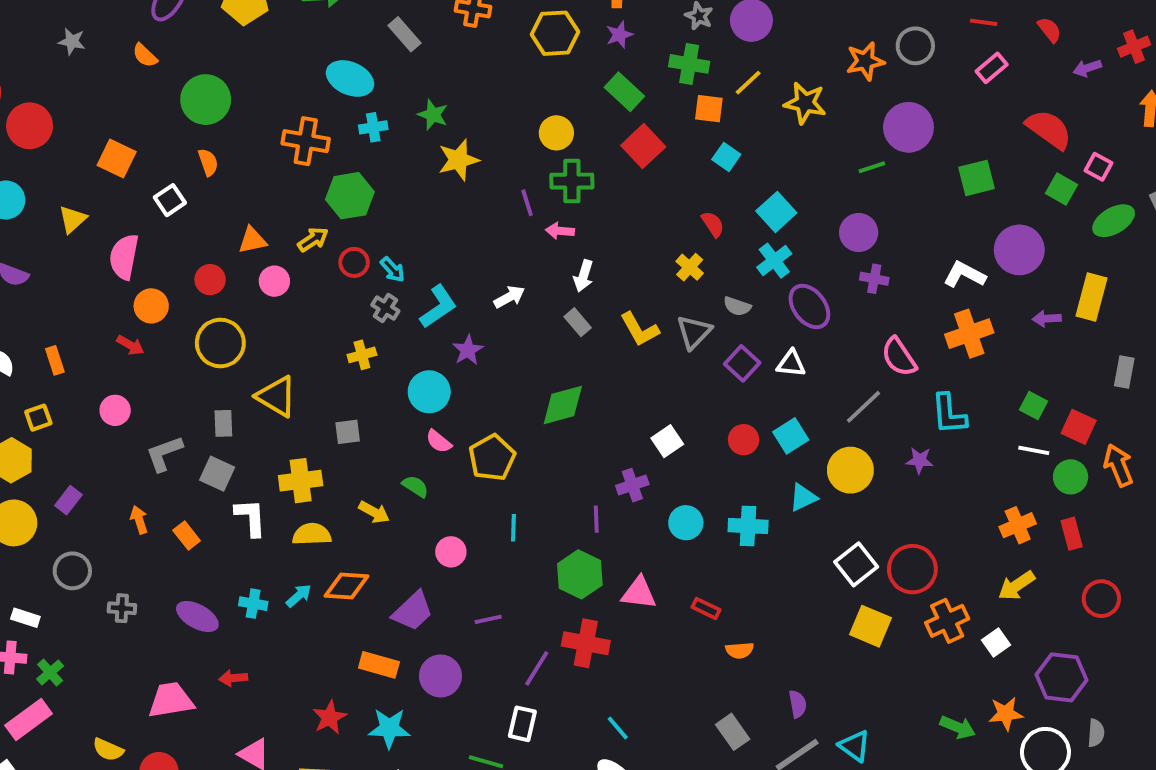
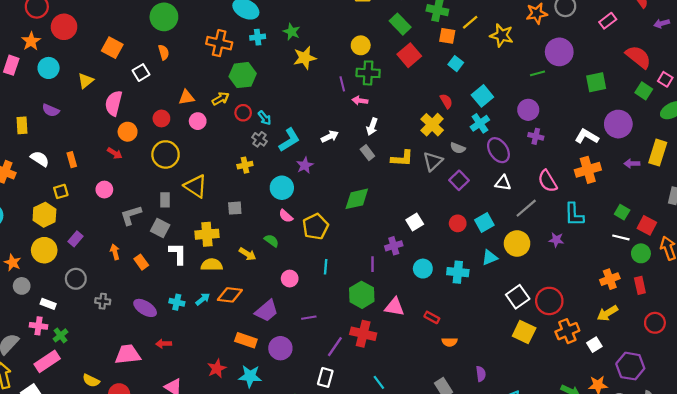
yellow cross: (690, 267) -> (432, 125), size x1.5
yellow L-shape: (640, 329) -> (402, 158), turned -60
white triangle: (791, 364) -> (503, 183), moved

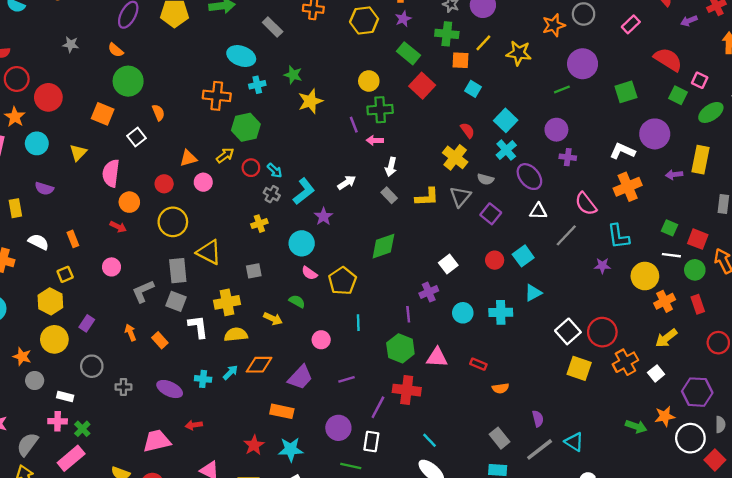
green circle: (164, 17) -> (128, 81), moved
gray rectangle: (165, 200) -> (178, 271), size x1.5
yellow circle: (517, 243) -> (645, 276), moved
purple circle: (280, 348) -> (338, 428), moved

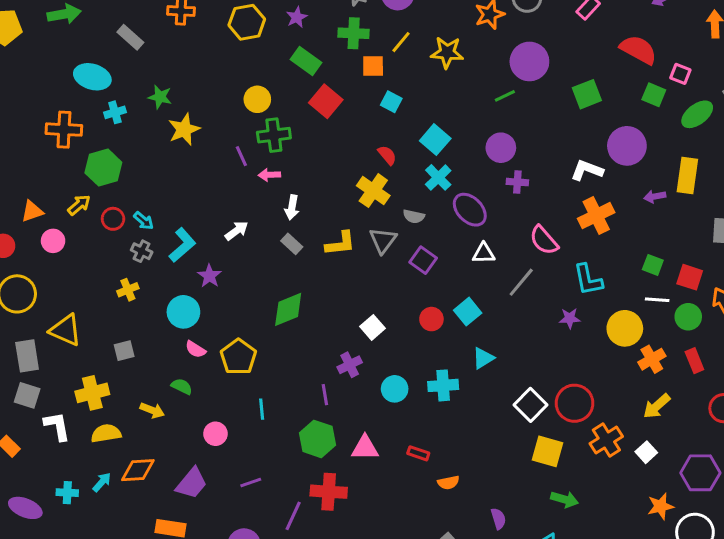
green arrow: (636, 426) -> (565, 499), moved

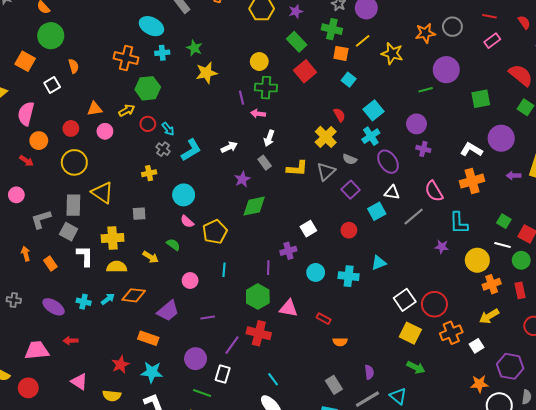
purple star: (209, 276) -> (242, 179), moved
cyan square: (468, 312) -> (377, 211), moved

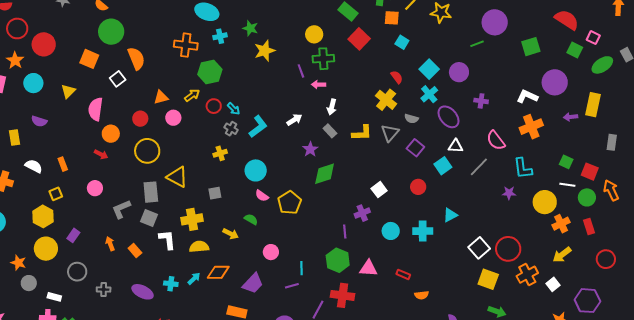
orange semicircle: (74, 66) -> (136, 58), size x1.6
purple circle: (416, 124) -> (459, 72), moved
cyan line: (224, 270) -> (301, 268), moved

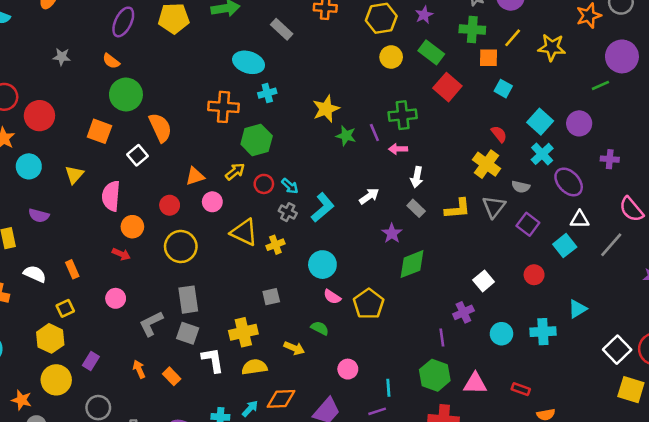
green star: (250, 28) -> (346, 136), moved
yellow circle: (314, 34) -> (391, 57), moved
yellow triangle: (177, 177) -> (244, 232), moved

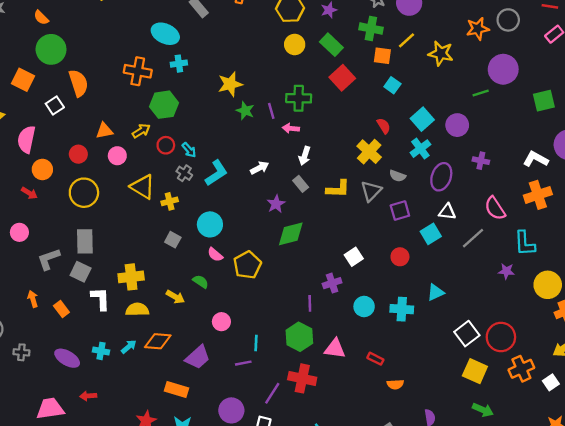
purple ellipse: (569, 182) -> (441, 177), turned 56
purple square: (528, 224) -> (400, 211), turned 30
gray square: (271, 297) -> (173, 240), moved, turned 35

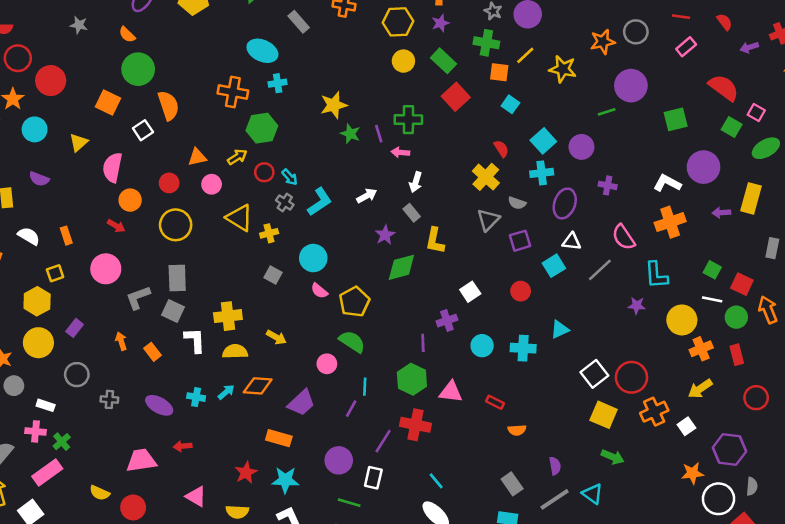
cyan cross: (420, 149) -> (542, 173), turned 30
yellow L-shape: (338, 189) -> (435, 241), moved, turned 100
pink circle: (19, 232) -> (106, 269), size x1.5
green semicircle: (201, 282) -> (352, 342), moved, size x1.5
purple line: (243, 363) -> (351, 409), turned -49

